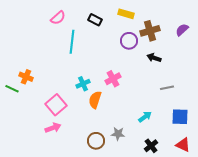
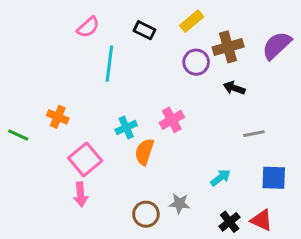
yellow rectangle: (126, 14) -> (192, 21), turned -56
purple semicircle: (182, 30) -> (277, 45), size x1.5
orange cross: (26, 77) -> (58, 117), moved
pink arrow: (53, 128) -> (81, 194), turned 105
red triangle: (183, 145) -> (261, 220), moved

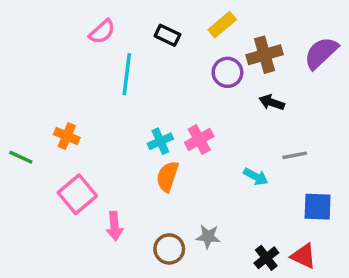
cyan cross: (126, 128) -> (160, 141), moved
pink square: (85, 159) -> (77, 194), moved
cyan arrow: (220, 178) -> (256, 177), moved, turned 65
pink arrow: (81, 194) -> (114, 226), moved

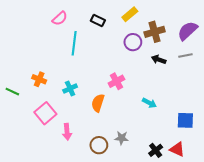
cyan cross: (160, 141) -> (70, 88), moved
gray line: (295, 155) -> (185, 56), moved

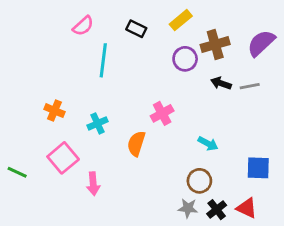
gray line: (185, 56) -> (250, 86), moved
green line: (12, 92) -> (17, 172), moved
gray star: (122, 138) -> (188, 208), moved
brown circle: (99, 145) -> (199, 181), moved

